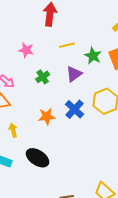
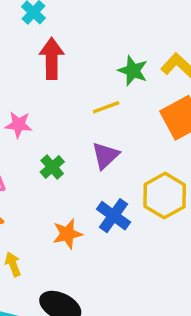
yellow line: (67, 45) -> (106, 107), moved
green star: (93, 56) -> (133, 71), moved

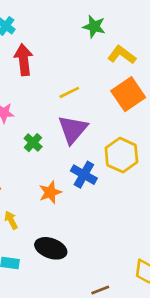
green star: (133, 71) -> (94, 26), moved
purple triangle: (105, 156) -> (73, 129), size x1.4

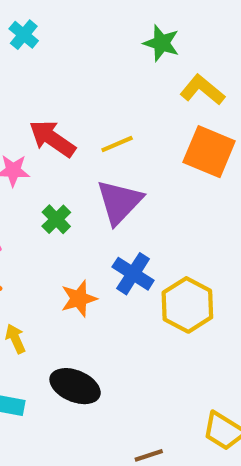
red arrow: (24, 60) -> (52, 139), moved, turned -52
orange square: (128, 94) -> (209, 152), turned -36
yellow hexagon: (121, 155) -> (187, 305), moved

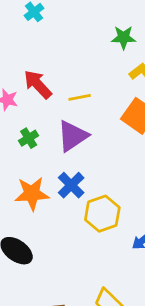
green star: (161, 43) -> (123, 37), turned -30
orange star: (79, 299) -> (32, 194), size x1.4

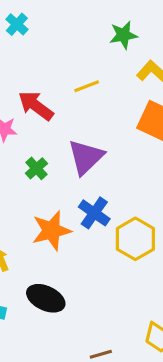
yellow line: (80, 97) -> (87, 86), moved

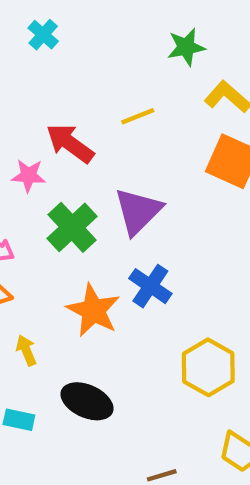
green cross: (36, 168) -> (72, 227), size x1.6
orange star: (51, 231) -> (93, 310), turned -30
yellow hexagon: (135, 239) -> (208, 367), moved

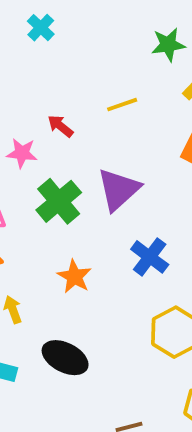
red arrow: (70, 143) -> (60, 126), size x0.6
blue cross: (150, 286) -> (150, 257), moved
orange star: (93, 310) -> (74, 277), size x0.7

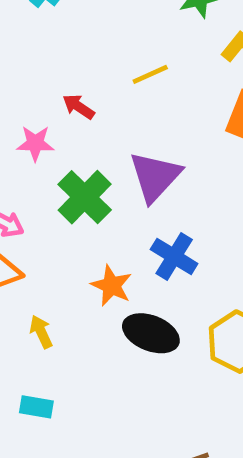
blue cross: (150, 257) -> (174, 256), moved
black ellipse: (65, 358) -> (151, 333), moved

